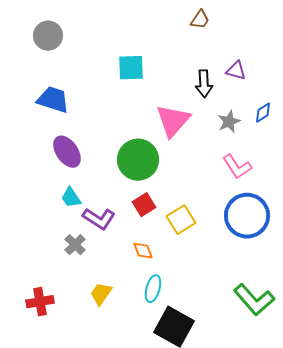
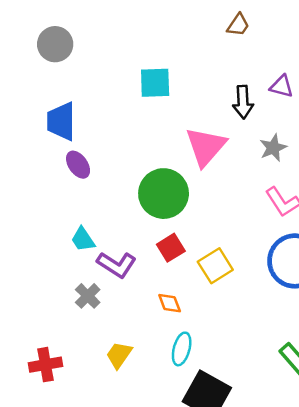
blue trapezoid: (53, 100) -> (61, 121), turned -108
purple ellipse: (67, 152) -> (78, 165), moved, size x0.7

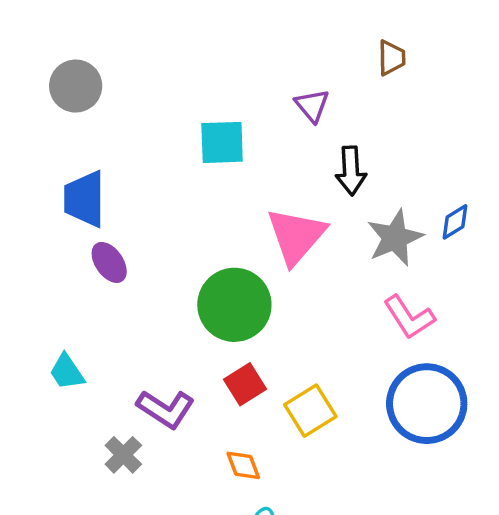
brown trapezoid: (238, 25) -> (391, 58), moved, turned -35
purple triangle: (282, 86) -> (312, 105), moved, turned 35
gray star: (273, 148) -> (395, 238), size x1.4
cyan trapezoid: (83, 239) -> (67, 372), moved

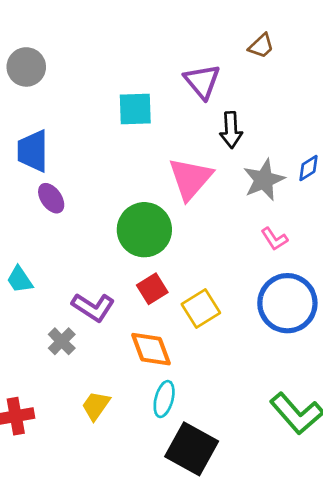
brown trapezoid: (391, 58) -> (261, 46), turned 48
purple triangle: (312, 105) -> (202, 81), size x1.4
pink L-shape: (409, 317) -> (274, 239), size x0.7
orange diamond: (243, 465) -> (151, 349), size x1.6

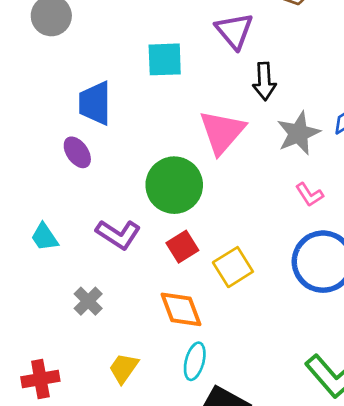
blue trapezoid: (33, 151) -> (95, 103), moved
purple L-shape: (93, 307) -> (118, 234), moved

